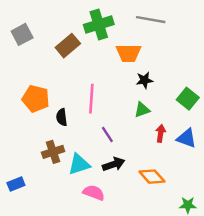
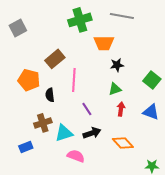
brown rectangle: (68, 46) -> (55, 59), moved
red arrow: (161, 133) -> (121, 109), moved
blue rectangle: (16, 184) -> (26, 147), moved

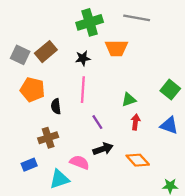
gray square: (18, 28) -> (20, 55), moved, turned -36
brown rectangle: (55, 59) -> (46, 52), moved
black star: (117, 65) -> (83, 58), moved
cyan triangle: (64, 133) -> (59, 179), moved
pink semicircle: (76, 156) -> (79, 162), moved

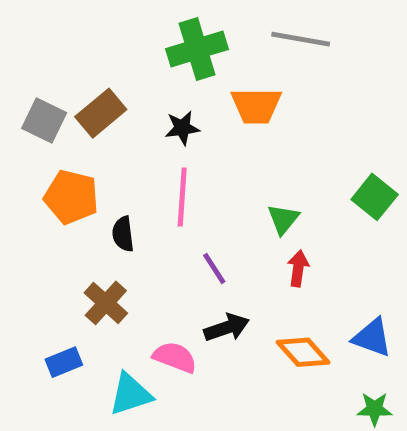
green triangle: (129, 100) -> (283, 219), turned -32
blue triangle: (169, 125) -> (372, 337), moved
brown cross: (48, 138) -> (106, 303), turned -30

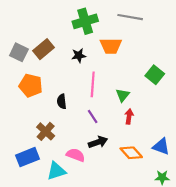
pink line: (182, 197) -> (93, 84), moved
green square: (375, 197) -> (155, 75), moved
black semicircle: (123, 234) -> (62, 101), moved
blue rectangle: (64, 362) -> (27, 157), size x1.5

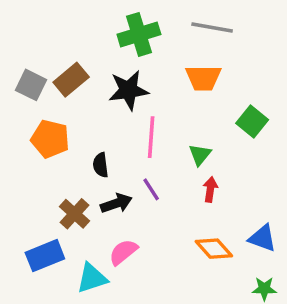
orange trapezoid: (111, 46) -> (203, 78), moved
black star: (79, 56) -> (128, 90), size x1.6
black arrow: (98, 142) -> (116, 203), moved
pink semicircle: (76, 155) -> (123, 252), turned -60

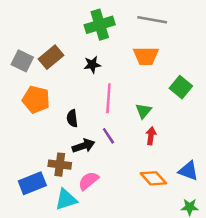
black star: (128, 90) -> (92, 65), size x0.6
brown cross: (75, 214) -> (60, 165), moved, turned -35

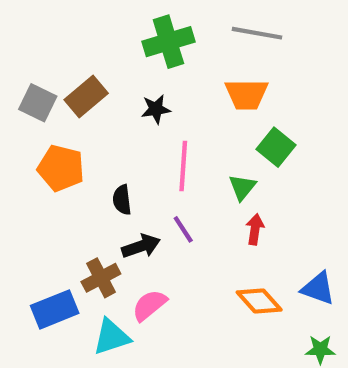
green square: (181, 87) -> (276, 147), moved
brown cross: (60, 165) -> (101, 278), turned -35

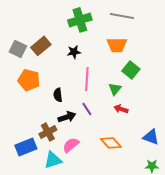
red arrow: (255, 229) -> (121, 109), turned -80
orange diamond: (259, 301) -> (111, 143), moved

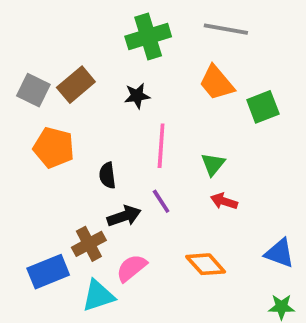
orange trapezoid: (117, 45) -> (217, 83), turned 50
green square: (131, 70) -> (263, 107), moved, turned 30

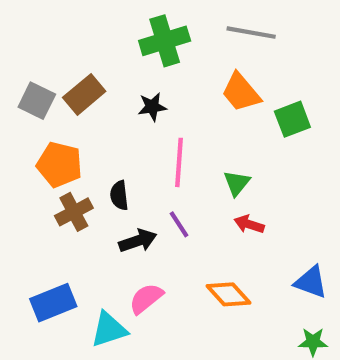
brown cross: (89, 244) -> (74, 212), moved

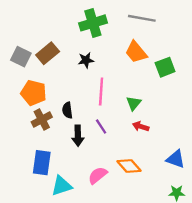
black arrow: (138, 241) -> (78, 136), turned 108
pink semicircle: (146, 298) -> (98, 175), moved
blue rectangle: (53, 303) -> (42, 163), moved, turned -60

